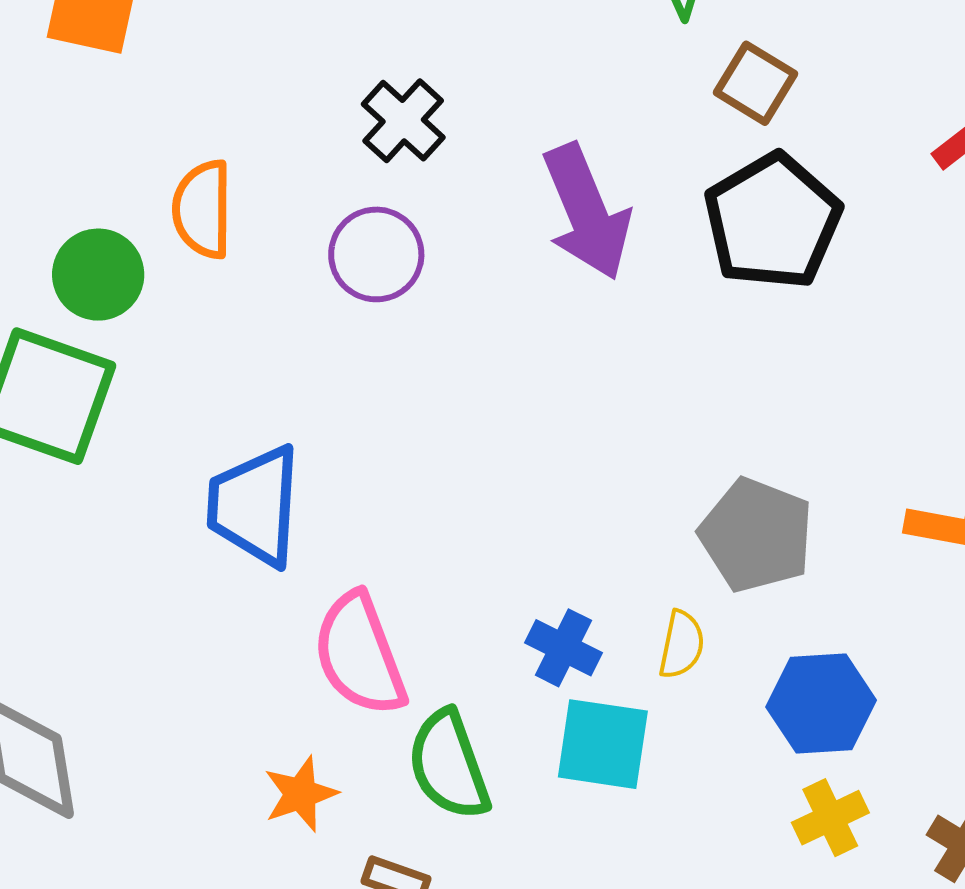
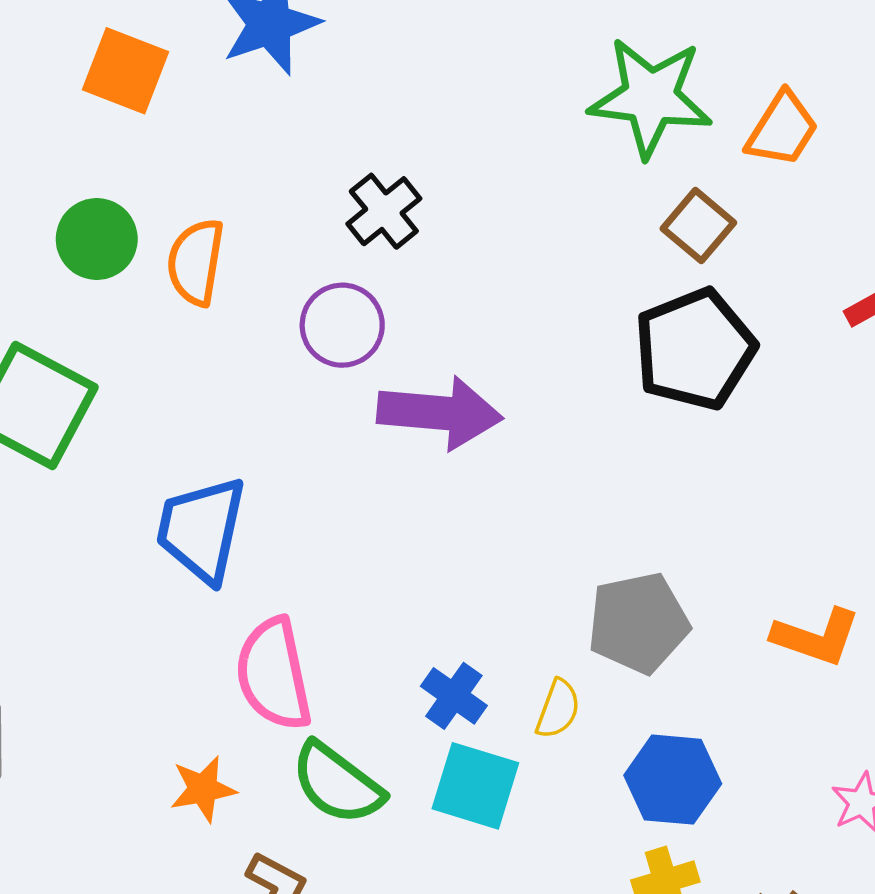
purple arrow: (587, 212) -> (440, 413), moved, turned -71
green circle: (98, 275) -> (97, 239), moved
gray pentagon: (756, 535) -> (638, 623), turned 30
green semicircle: (449, 765) -> (337, 783), turned -42

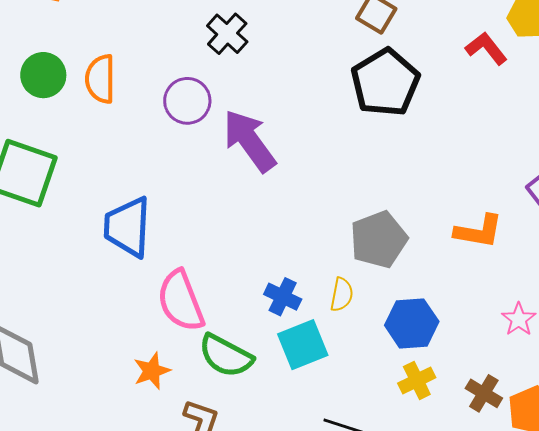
black cross: (384, 211) -> (227, 34), moved
purple arrow: (440, 413) -> (249, 141), turned -122
cyan square: (475, 786) -> (303, 345), turned -30

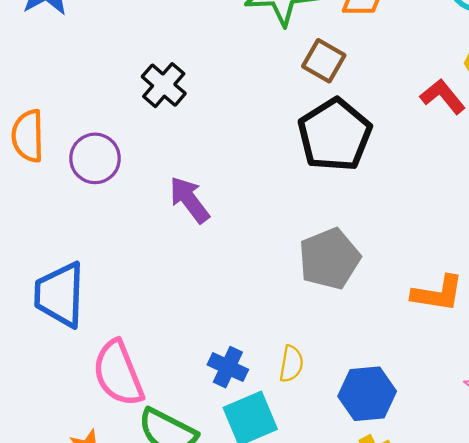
purple circle: (187, 101) -> (95, 158), moved
purple arrow: (249, 141) -> (189, 200), size x0.7
gray pentagon: (379, 240) -> (329, 259), moved

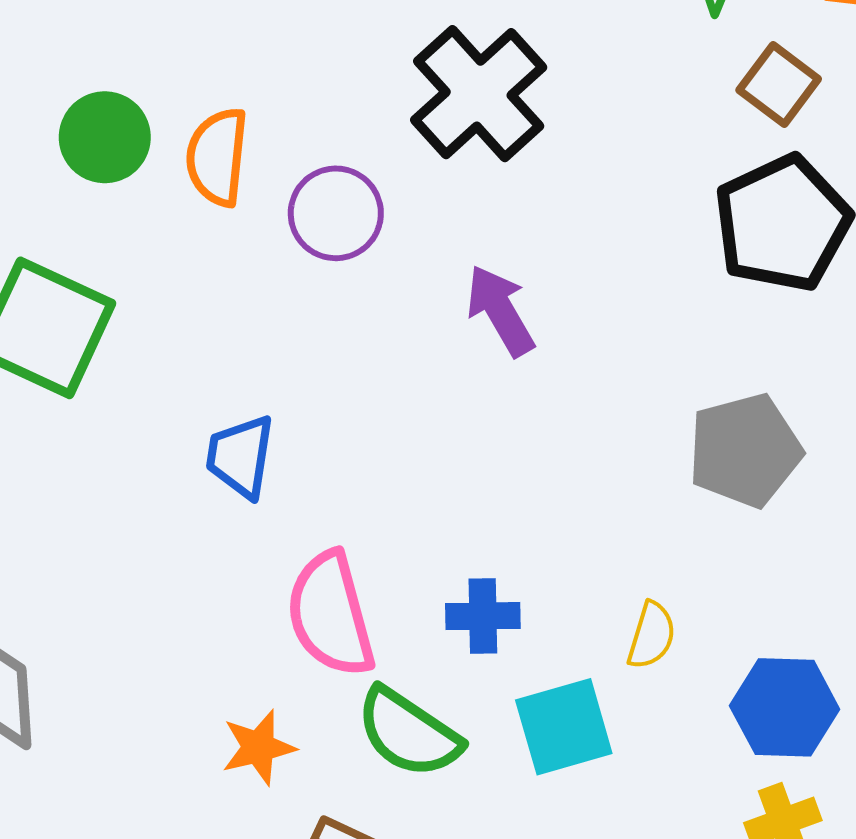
black cross: (164, 85) -> (479, 94), size x1.6
blue trapezoid: (60, 295) -> (240, 456), size x0.7
blue cross: (228, 367) -> (483, 616), moved, turned -33

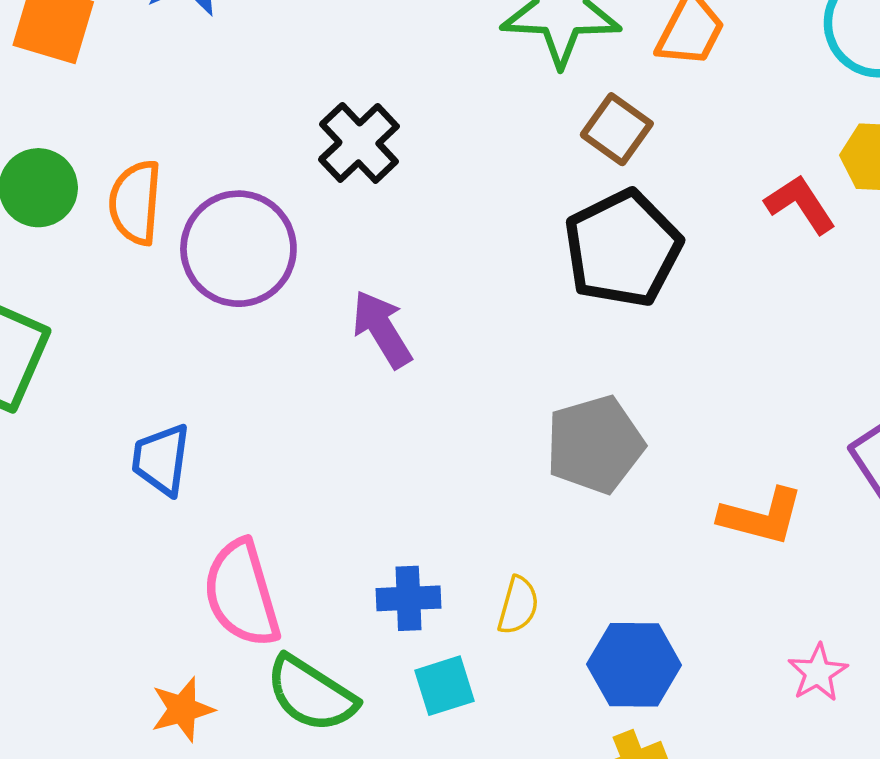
black cross: (479, 94) -> (359, 143), size x0.7
purple circle: (336, 213) -> (238, 249), size x1.4
blue cross: (483, 616) -> (408, 598), moved
cyan square: (564, 727) -> (445, 686), size x0.7

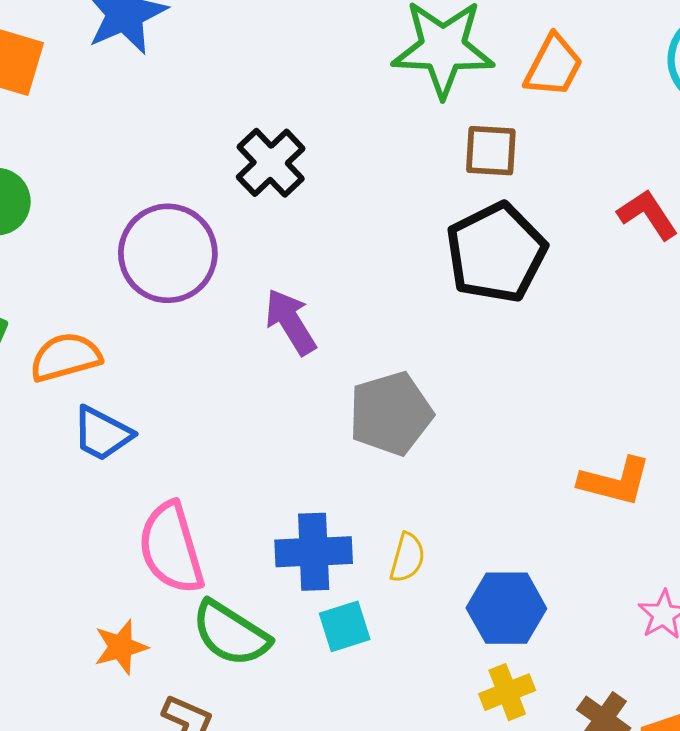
brown square: (617, 129) -> (491, 151), turned -32
orange semicircle: (135, 202) -> (66, 357), moved, turned 70
gray pentagon: (595, 444) -> (391, 414), moved
blue trapezoid: (161, 460) -> (102, 434), turned -70
blue cross: (408, 598) -> (314, 552), size x1.4

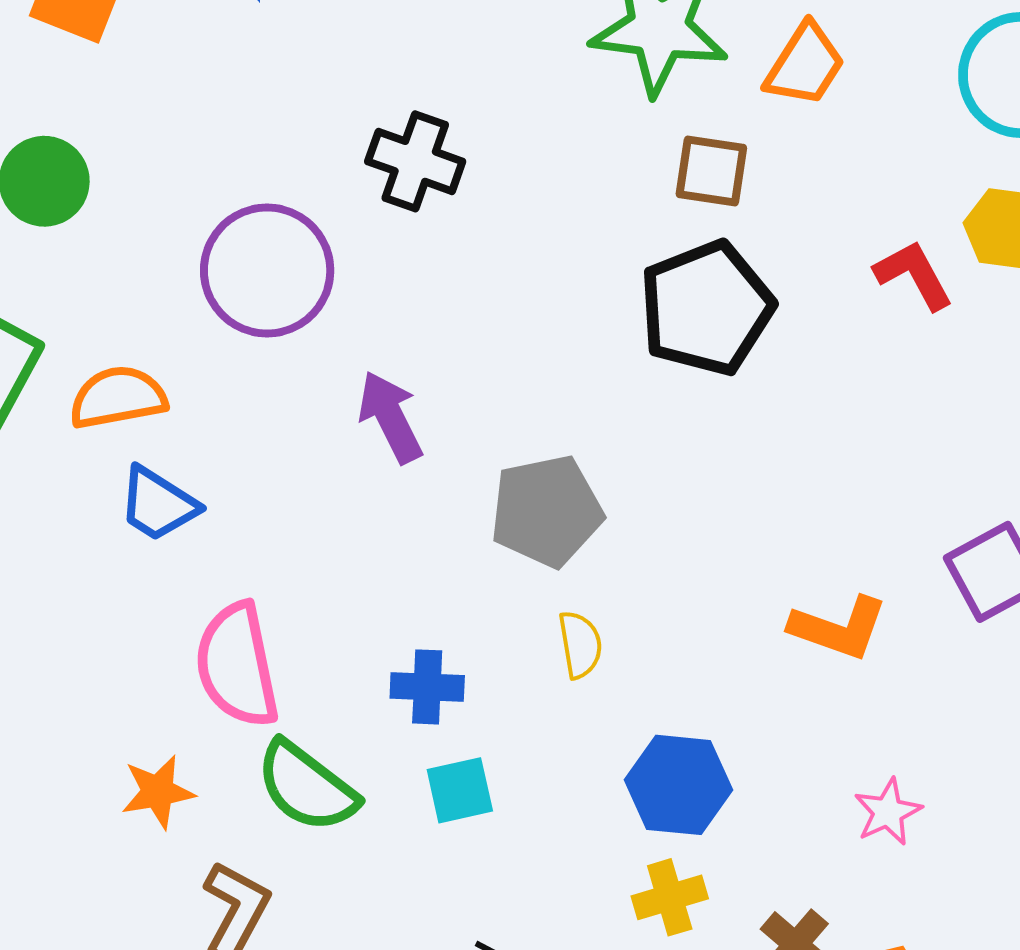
black cross: (271, 163) -> (415, 161), turned -32
purple arrow: (291, 322) -> (390, 417), moved
blue cross: (314, 552) -> (427, 687), size x0.7
yellow semicircle: (407, 558) -> (580, 645), moved, turned -30

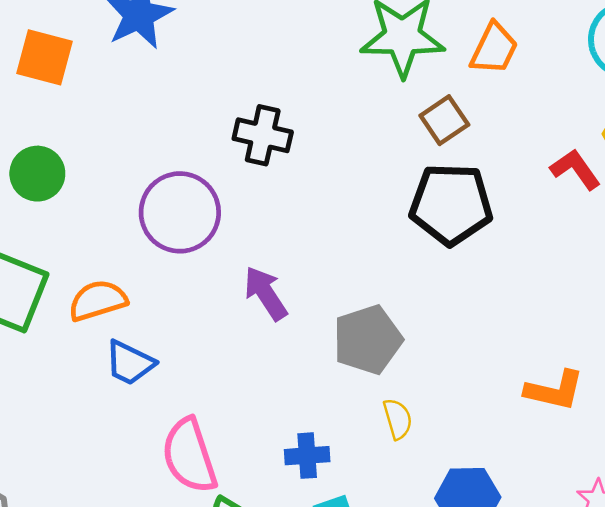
brown square: (711, 171) -> (444, 120), turned -36
black pentagon: (706, 308) -> (451, 204), turned 30

